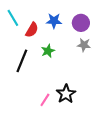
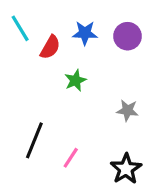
gray star: (84, 45) -> (128, 110), moved
black line: (22, 61) -> (34, 140), moved
black star: (66, 94) -> (126, 169), moved

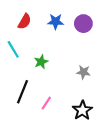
cyan line: (20, 28) -> (13, 49), moved
red semicircle: (50, 47) -> (25, 21), moved
green star: (75, 80) -> (41, 62), moved

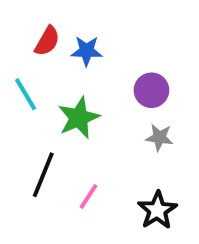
blue star: (56, 21) -> (87, 51), moved
purple circle: (83, 24) -> (151, 90), moved
green star: (41, 62) -> (79, 118), size x1.5

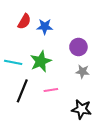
cyan line: (26, 94) -> (13, 62), moved, turned -48
pink line: (89, 196) -> (51, 90), moved, turned 48
black star: (157, 210) -> (82, 109), turned -30

